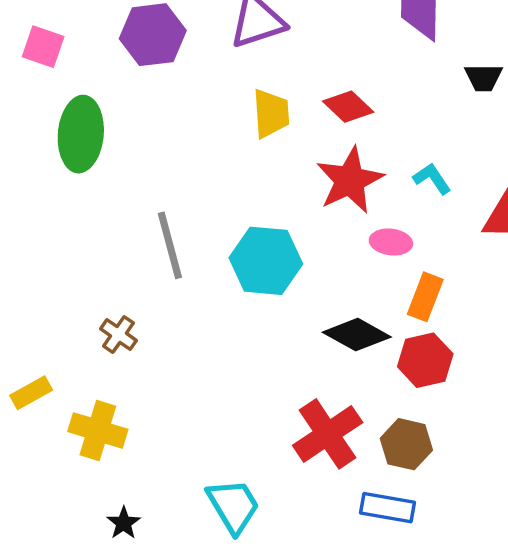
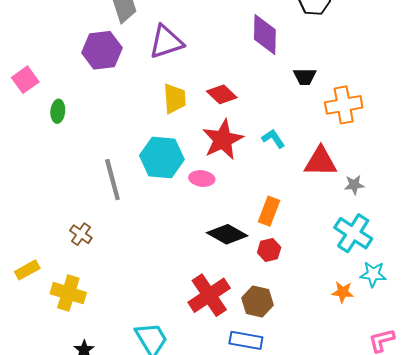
pink square: (43, 47) -> (25, 80), moved, turned 35
green ellipse: (81, 134) -> (58, 111), size x0.5
pink ellipse: (391, 242) -> (202, 179), moved
cyan hexagon: (266, 261) -> (162, 157), moved
red hexagon: (425, 360) -> (269, 250), size x0.7

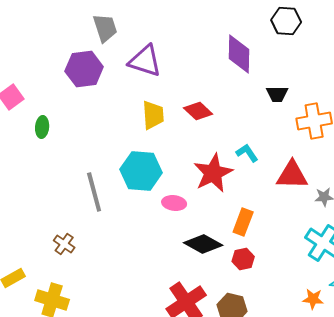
purple triangle: (166, 42) -> (145, 61), turned 36
red star: (223, 140) -> (213, 173), moved
pink ellipse: (202, 179) -> (174, 203), moved

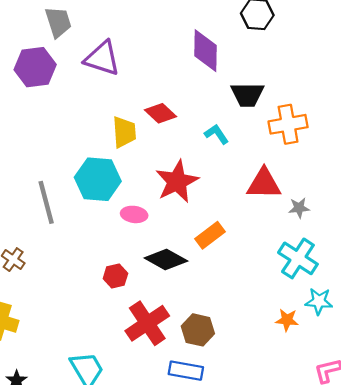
black trapezoid: (277, 94) -> (247, 95), size x1.4
yellow trapezoid: (153, 115) -> (124, 132), moved
cyan L-shape: (247, 153) -> (217, 134), moved
orange rectangle: (243, 222) -> (210, 235), turned 32
red hexagon: (243, 259) -> (115, 276), moved

